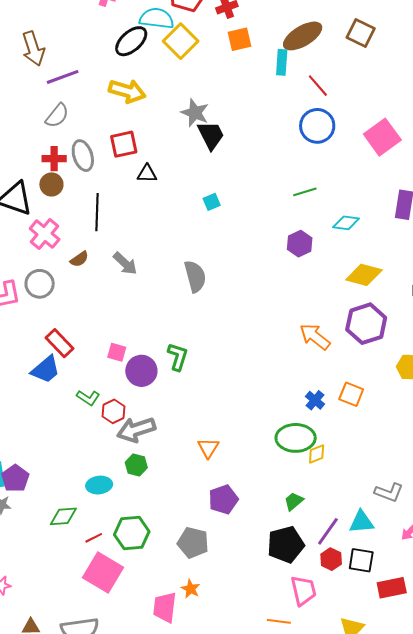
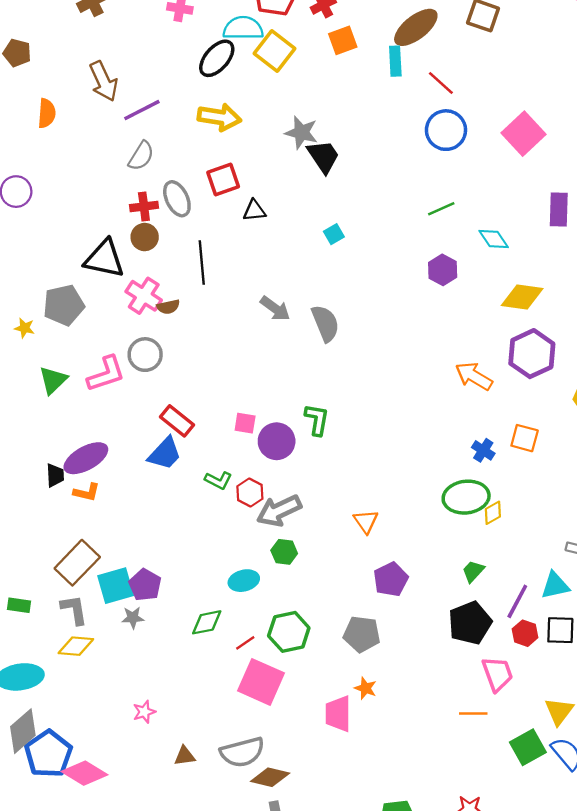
cyan diamond: (346, 223) -> (494, 239), turned 56
brown semicircle: (79, 259) -> (168, 307), moved, turned 30
gray arrow: (125, 264) -> (275, 308), moved

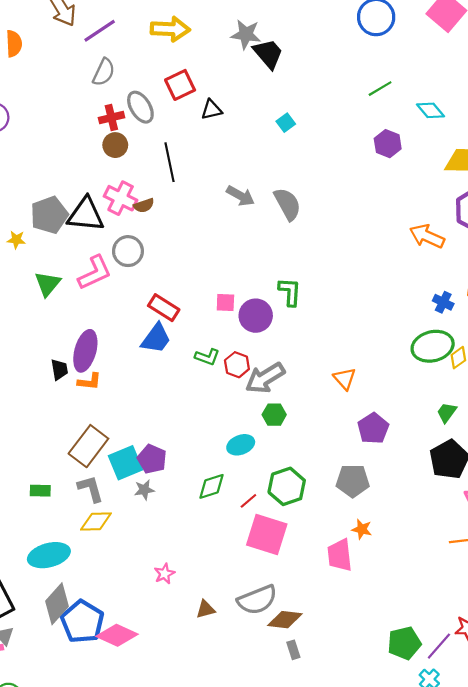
black triangle: (104, 259) -> (86, 215), moved
purple ellipse: (86, 458) -> (85, 351), turned -39

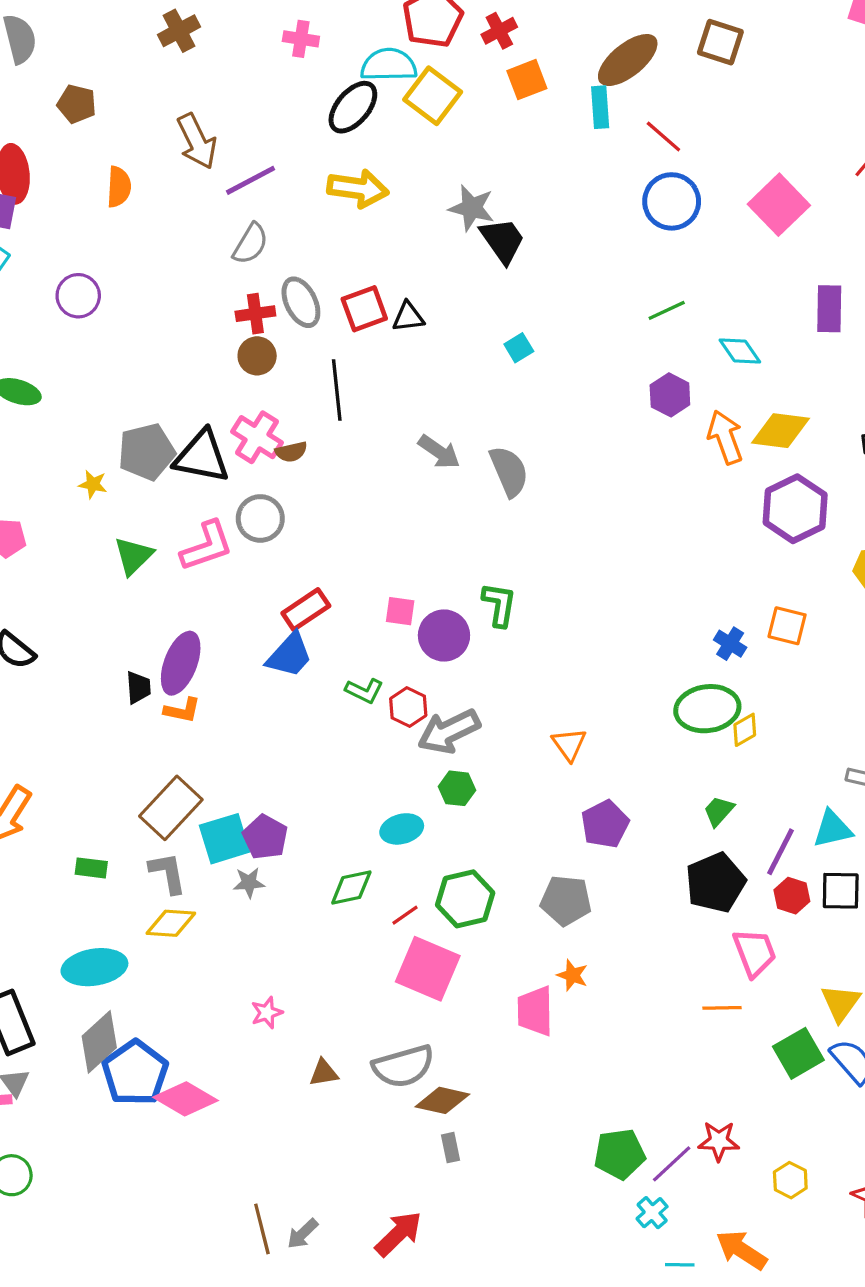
red square: (180, 85) -> (364, 309), moved
orange arrow: (427, 236) -> (725, 437), moved, turned 40
red rectangle: (164, 308) -> (306, 609), turned -72

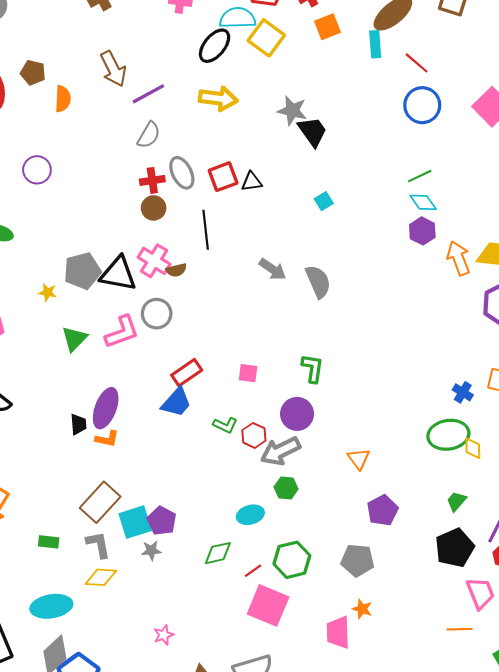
brown pentagon: (77, 104) -> (33, 73), moved
cyan diamond: (740, 351) -> (423, 202), moved
purple circle: (444, 636) -> (297, 414), moved
yellow diamond: (745, 730) -> (473, 448), turned -60

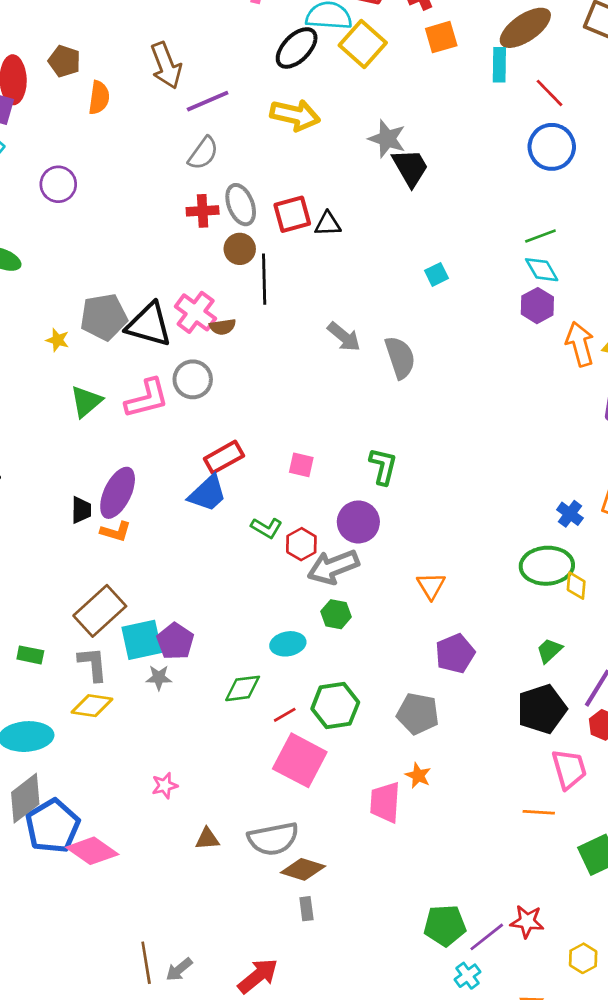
cyan square: (324, 201) -> (436, 274), moved
brown circle: (154, 208) -> (240, 249), moved

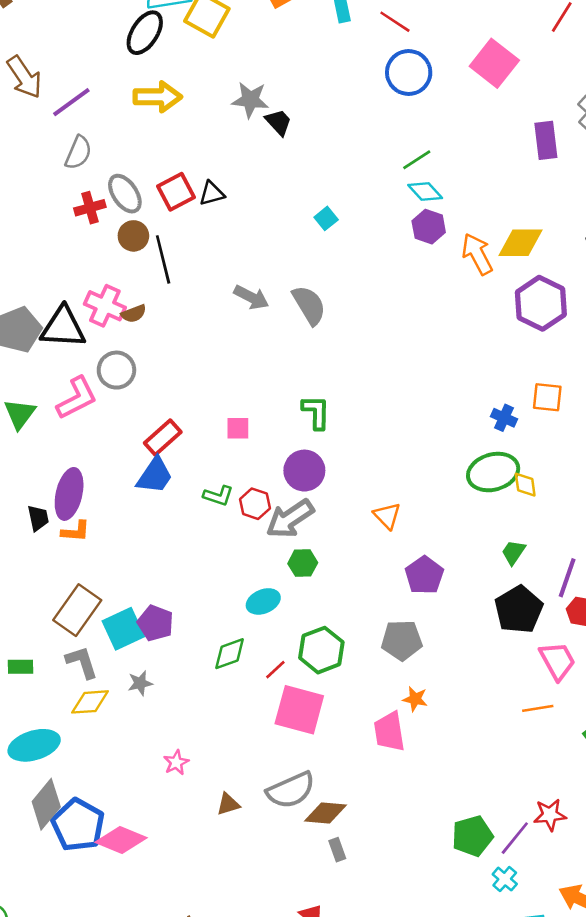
black trapezoid: (410, 168) -> (278, 122), size x0.7
gray star: (159, 678) -> (140, 683), moved

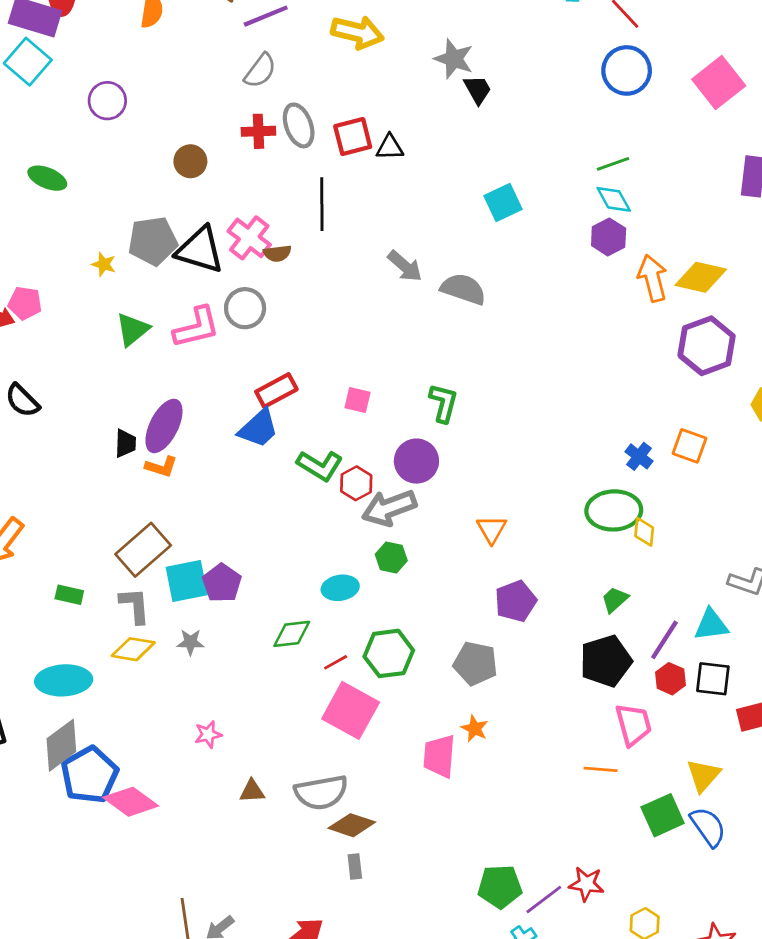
cyan square: (326, 218) -> (503, 202), size x1.5
brown circle: (133, 236) -> (190, 161), moved
gray semicircle: (309, 305) -> (463, 289), turned -54
green L-shape: (218, 496) -> (320, 466), size x1.4

